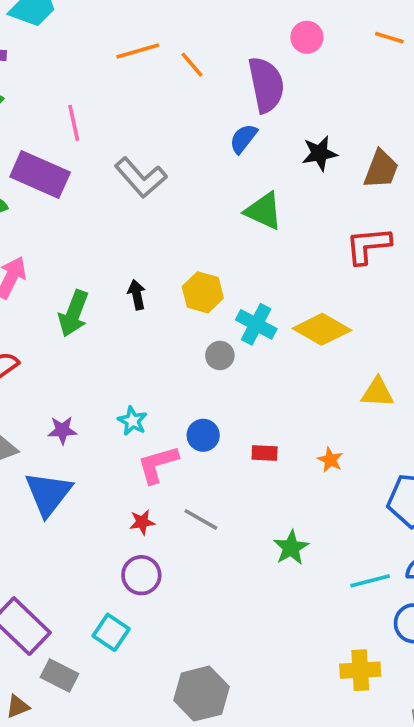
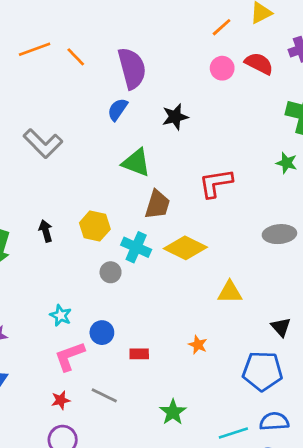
pink circle: (307, 37) -> (222, 68), moved
orange line: (389, 38) -> (222, 27), turned -55
brown trapezoid: (381, 169) -> (157, 205), moved
cyan star: (132, 421) -> (61, 315), moved
red rectangle: (265, 453) -> (139, 354), moved

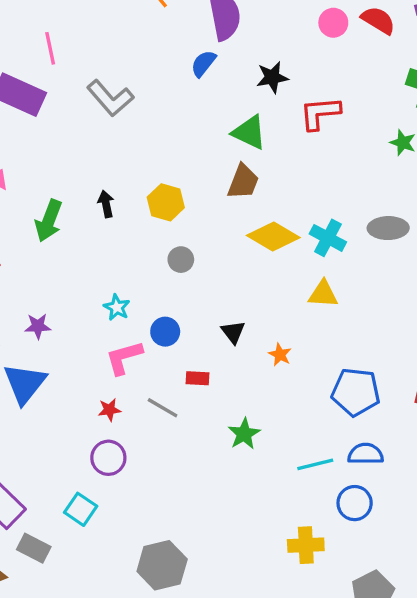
green triangle: (136, 163) -> (249, 132), moved
red L-shape: (216, 183) -> (320, 113), moved
cyan cross: (136, 247) -> (328, 238), moved
black triangle: (281, 327) -> (233, 332), moved
red rectangle: (139, 354) -> (197, 378), moved

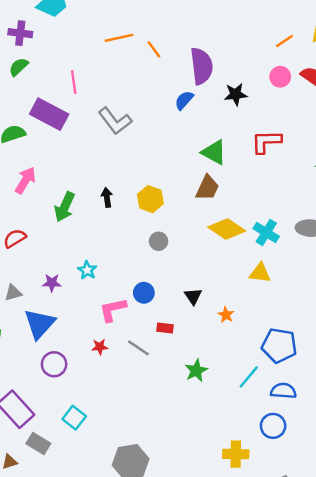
black star: (272, 77) -> (236, 94), moved
cyan star: (117, 307) -> (87, 270), moved
purple circle: (108, 458) -> (54, 364), moved
cyan line: (315, 464) -> (249, 377), moved, turned -40

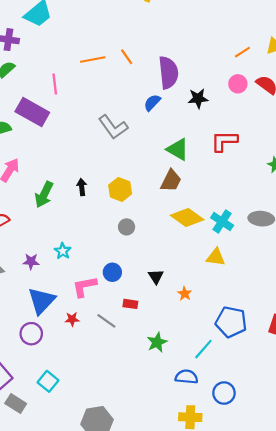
orange line: (119, 38) -> (93, 59), moved
gray L-shape: (115, 121) -> (113, 127), moved
blue triangle: (40, 324) -> (41, 301), moved
blue semicircle: (283, 391) -> (186, 377), moved

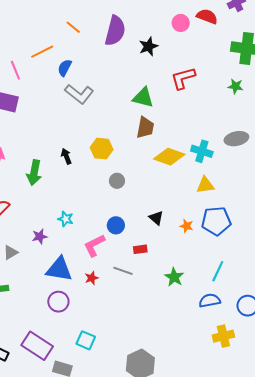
orange line: (93, 59) -> (42, 52), moved
purple semicircle: (168, 73) -> (115, 31), turned 36
blue semicircle: (152, 103) -> (65, 68), moved
blue triangle: (41, 301) -> (59, 269), turned -48
blue pentagon: (231, 322) -> (216, 221), moved

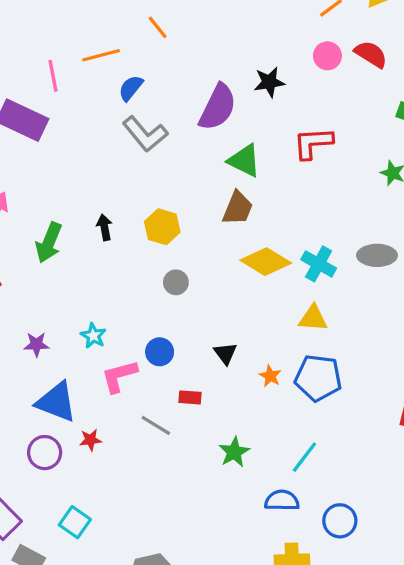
purple semicircle: (115, 31) -> (218, 107), moved
cyan star: (66, 219) -> (93, 336), moved
red star: (92, 278) -> (90, 440), moved

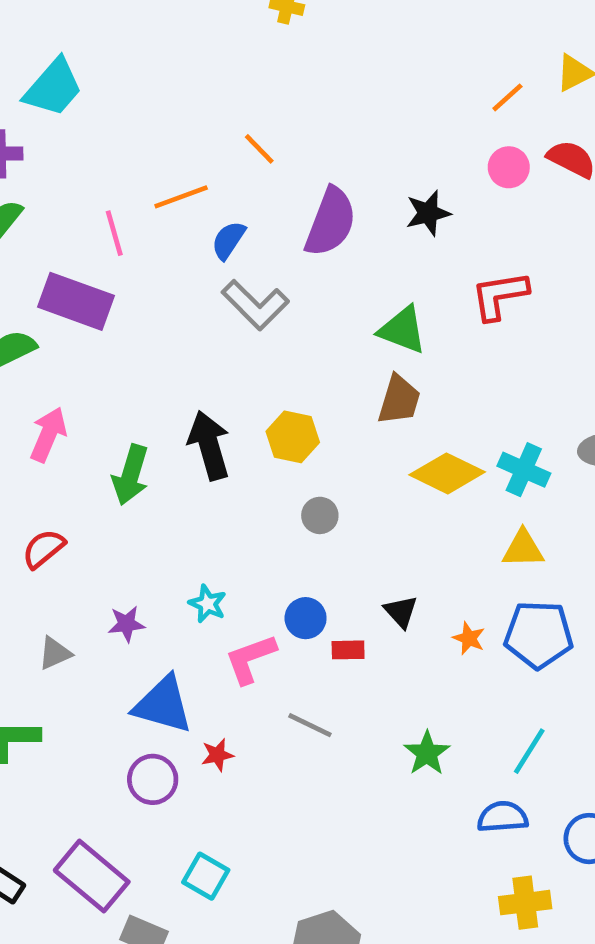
purple semicircle: (218, 107) -> (331, 222), moved
black arrow: (104, 227) -> (209, 445), size x1.8
red rectangle: (190, 397) -> (348, 650), moved

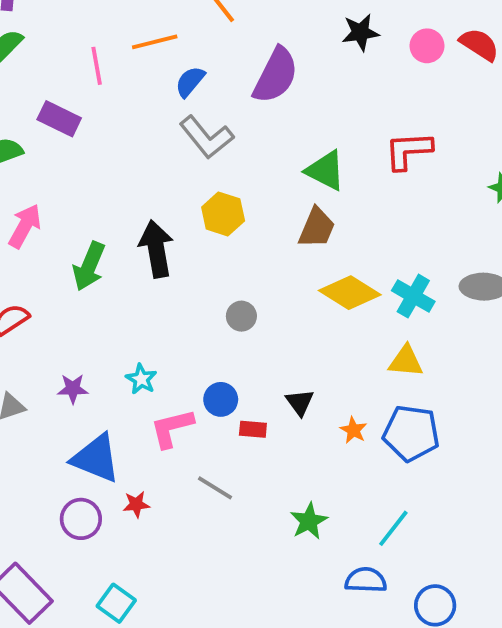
black star: (428, 213) -> (360, 32), moved
purple rectangle: (76, 301) -> (59, 119), size x0.7
yellow hexagon: (293, 437) -> (223, 214), moved

